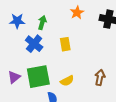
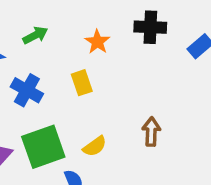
orange star: (77, 13) -> (97, 42), moved
green arrow: (42, 23) -> (35, 35), moved, turned 56

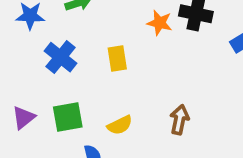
orange star: (97, 42) -> (160, 23), moved, turned -30
green square: (43, 147) -> (68, 117), size x0.7

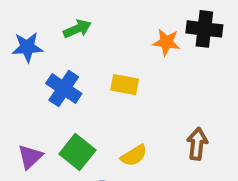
yellow rectangle: (117, 59) -> (125, 85), turned -65
green square: (68, 117) -> (77, 152), turned -36

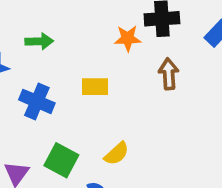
green arrow: (77, 29) -> (39, 41), turned 32
brown arrow: (197, 144) -> (169, 74), moved

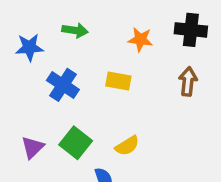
orange star: (128, 38) -> (140, 39), moved

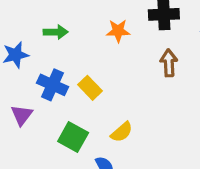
yellow rectangle: (118, 81) -> (90, 88), moved, turned 45
purple triangle: (33, 147) -> (22, 115), moved

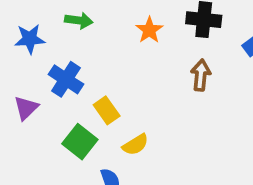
orange star: (118, 31) -> (149, 30), turned 30
yellow rectangle: (90, 88) -> (107, 110), moved

